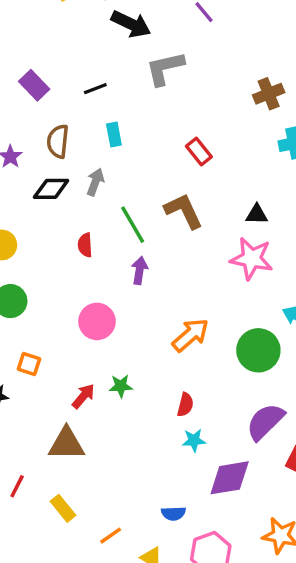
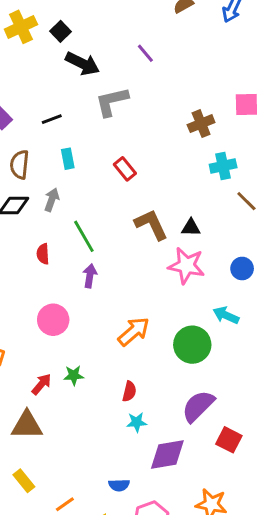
red rectangle: (199, 152) -> (125, 169), moved
brown L-shape: (184, 211) -> (151, 225), moved

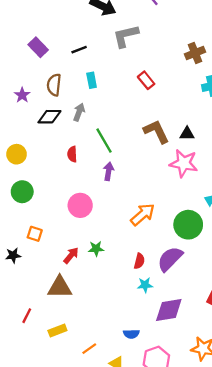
red rectangle: (125, 169) -> (146, 80), moved
purple semicircle: (198, 406) -> (170, 259), moved
yellow rectangle: (24, 481) -> (57, 330), turned -72

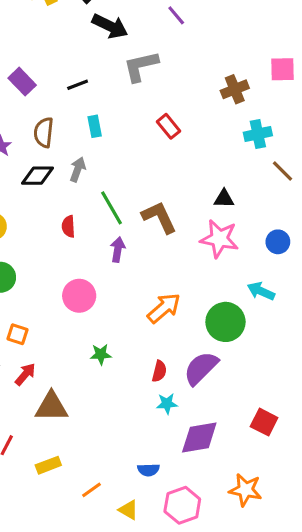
brown L-shape: (156, 131) -> (159, 217), moved
red arrow: (71, 255) -> (25, 374), moved

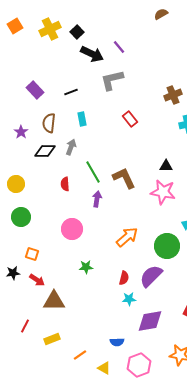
purple line: (176, 15) -> (119, 47), moved
red arrow: (25, 374) -> (37, 280), turned 84

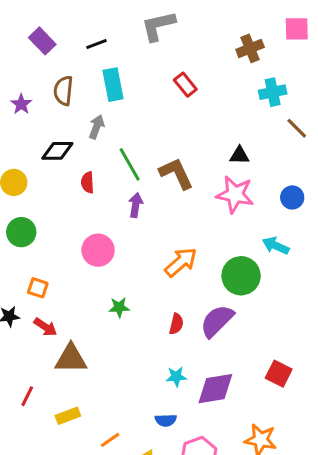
cyan rectangle: (82, 119) -> (113, 85), size x1.5
black diamond: (45, 151) -> (57, 151), moved
cyan star: (129, 299) -> (176, 377), moved

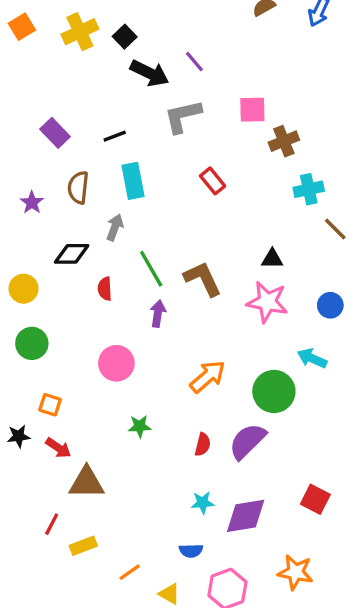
pink square: (297, 29) -> (252, 110), moved
red line: (27, 396) -> (52, 524), moved

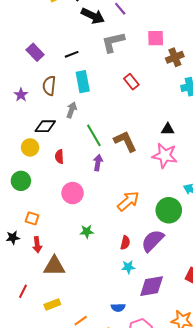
yellow circle: (24, 289) -> (30, 147), moved
red semicircle: (105, 289) -> (59, 157), moved
red arrow: (58, 448) -> (37, 245), turned 49
cyan star: (203, 503) -> (128, 267), moved
red line: (52, 524) -> (23, 291), moved

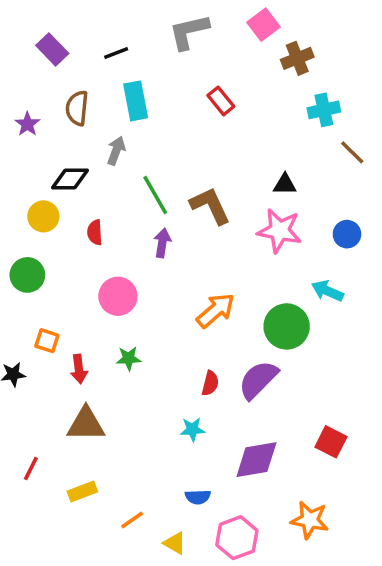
pink square: (156, 38) -> (264, 25), turned -36
green star: (87, 232) -> (129, 358), moved
red arrow: (37, 245) -> (79, 369), moved
cyan star: (128, 267) -> (192, 429), moved

